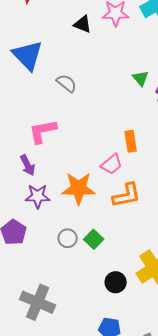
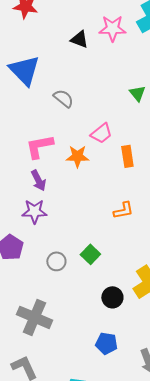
pink trapezoid: (112, 164) -> (101, 133), moved
purple arrow: (28, 165) -> (38, 180), moved
orange star: (79, 188) -> (77, 156), moved, size x0.7
orange L-shape: (127, 195) -> (123, 210), size x0.7
gray circle: (68, 238) -> (56, 261), moved

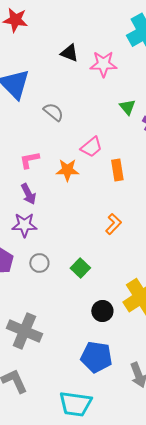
pink star: (112, 28) -> (103, 64), moved
pink L-shape: (39, 146) -> (29, 160), size x0.7
orange L-shape: (123, 210) -> (113, 224), turned -35
gray circle: (56, 261) -> (39, 263), moved
blue pentagon: (106, 343) -> (96, 357), size x1.4

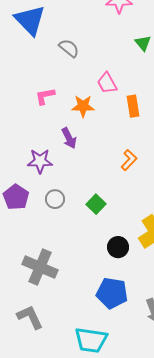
pink trapezoid: (91, 147) -> (107, 83), turned 100
purple arrow: (28, 194) -> (69, 138), moved

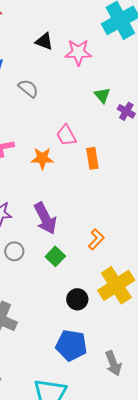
gray semicircle: (69, 48) -> (28, 88), moved
purple arrow: (69, 138) -> (45, 218), moved, size x1.5
orange L-shape: (129, 160) -> (96, 239), moved

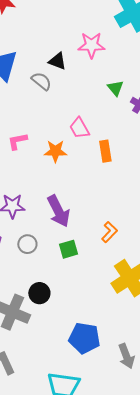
black triangle: (44, 41) -> (57, 61), moved
green square: (55, 256) -> (68, 249), turned 30
black circle: (77, 299) -> (39, 293), moved

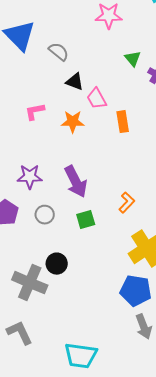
black triangle: (57, 61) -> (75, 82), moved
blue pentagon: (84, 338) -> (136, 291), moved

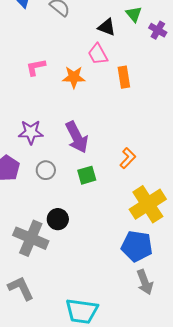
black triangle: (75, 82) -> (107, 27), moved

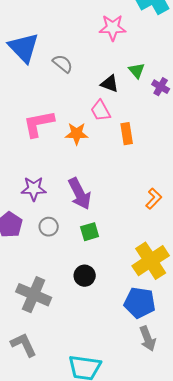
pink L-shape: (36, 67) -> (39, 124), size x1.6
orange L-shape: (128, 158) -> (154, 199), moved
black circle: (58, 219) -> (85, 276), moved

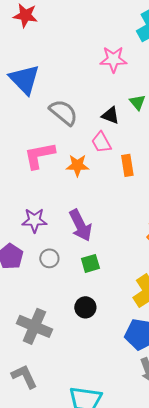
gray semicircle: (63, 64) -> (63, 112), moved, size x1.4

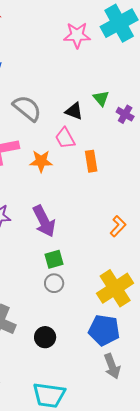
pink star: (113, 59) -> (77, 35), moved
gray circle: (49, 258) -> (54, 283), moved
black circle: (85, 307) -> (45, 337), moved

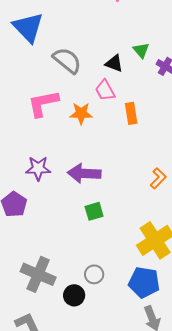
purple arrow: (44, 221) -> (84, 173), turned 120
gray circle: (54, 283) -> (94, 274), moved
black circle: (45, 337) -> (74, 295), moved

